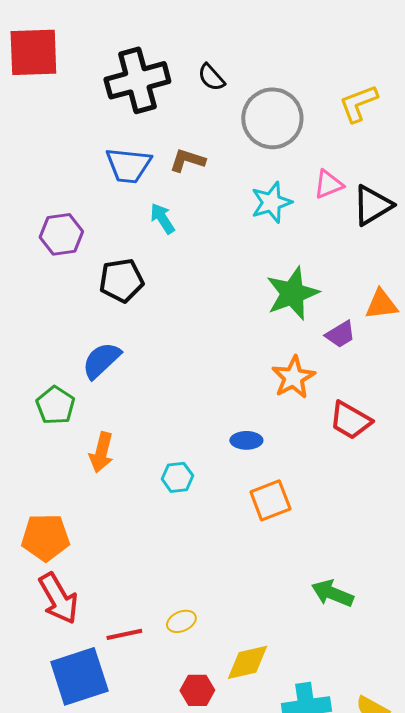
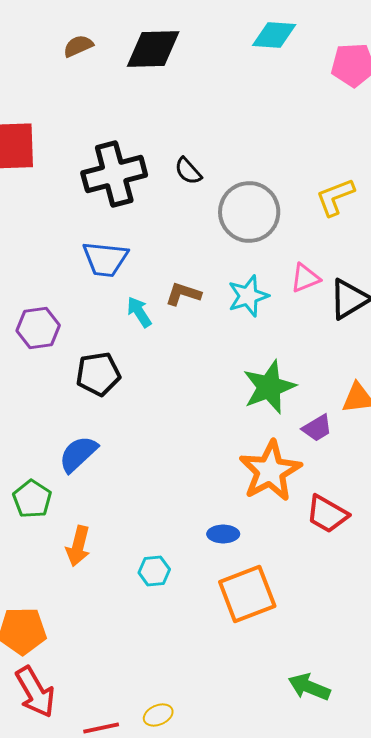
brown L-shape: (187, 160) -> (183, 294), moved
orange star: (293, 377) -> (270, 471), size x1.4
orange square: (270, 500) -> (247, 594), size x1.4

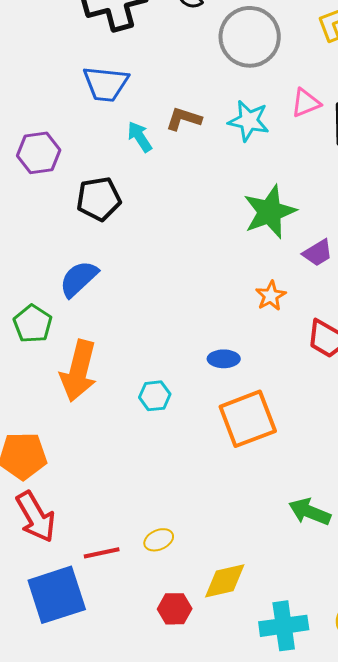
cyan star: (248, 296) -> (249, 121), turned 30
orange star: (270, 471) -> (271, 296), size x0.5
orange arrow: (78, 546) -> (79, 371), size x1.5

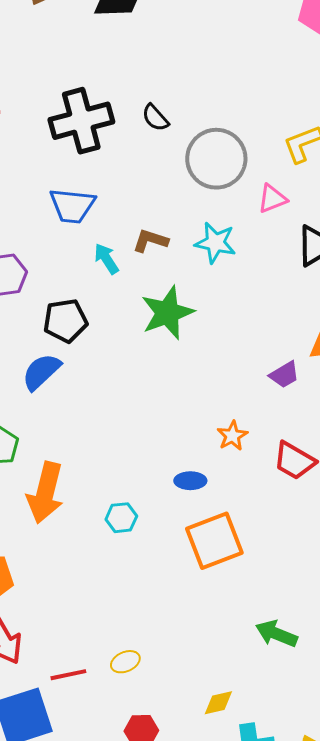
pink triangle: (306, 103) -> (272, 199), moved
green star: (270, 212) -> (167, 313), moved
blue semicircle: (79, 279) -> (41, 372), moved
orange star: (271, 296) -> (232, 436), moved
yellow diamond: (225, 581) -> (218, 703), moved, size x0.7

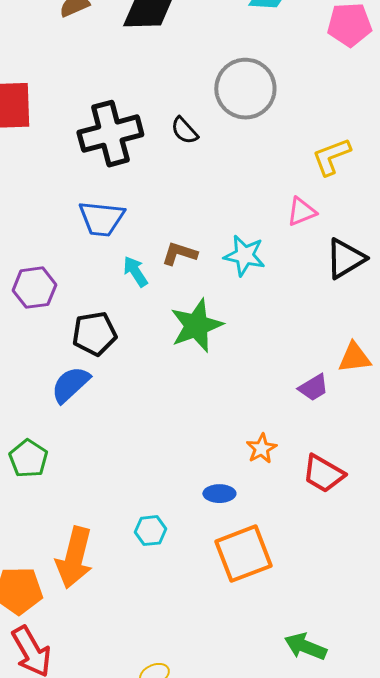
gray circle: (216, 159) -> (245, 89), moved
orange arrow: (45, 493) -> (74, 558), moved

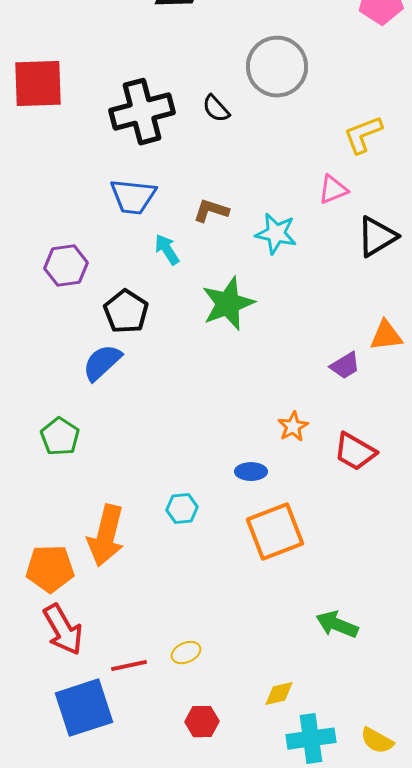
brown L-shape: (179, 254) -> (211, 211), moved
black pentagon: (94, 334) -> (126, 312), turned -30

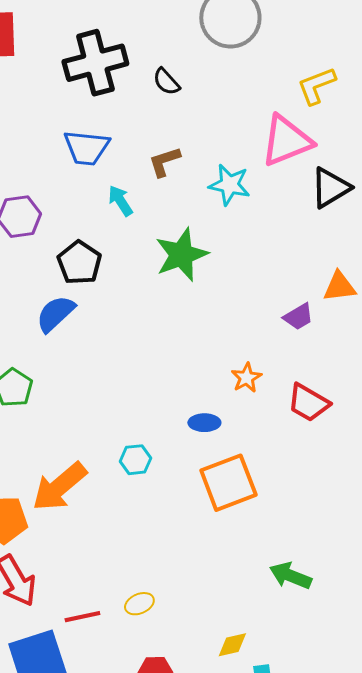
black semicircle: (216, 109) -> (166, 82), moved
pink triangle: (333, 190) -> (286, 141), size x1.8
brown L-shape: (211, 211) -> (164, 162), turned -36
orange arrow: (106, 536) -> (59, 487), turned 36

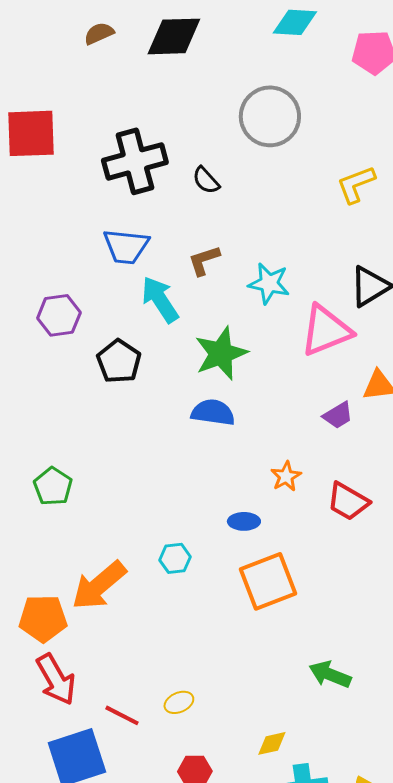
pink triangle: (286, 141) -> (326, 330), moved
cyan arrow: (120, 201) -> (160, 299), size x1.5
blue semicircle: (55, 314) -> (213, 412), moved, turned 51
red line: (82, 617) -> (122, 715), turned 39

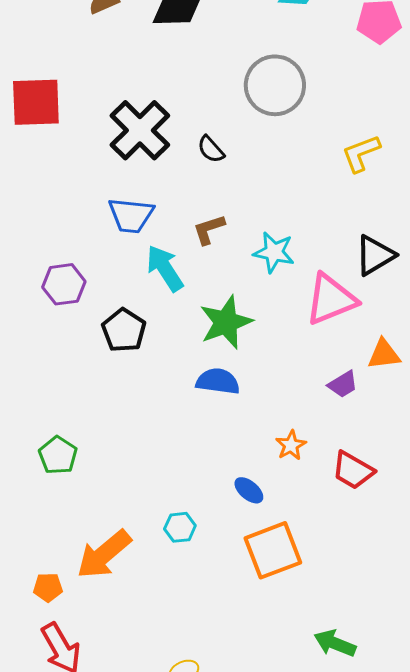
black cross: (135, 161) -> (140, 130), turned -30
blue ellipse: (244, 521) -> (249, 490), turned 40
orange pentagon: (43, 618) -> (48, 587), size x0.6

